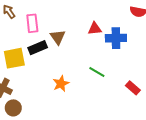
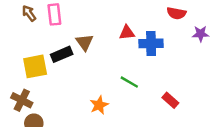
pink rectangle: (32, 23) -> (54, 14), moved
orange star: (61, 84) -> (99, 105), moved

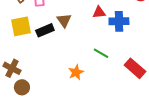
yellow square: (35, 66) -> (21, 26), moved
red rectangle: (170, 100) -> (135, 68), size x1.5

